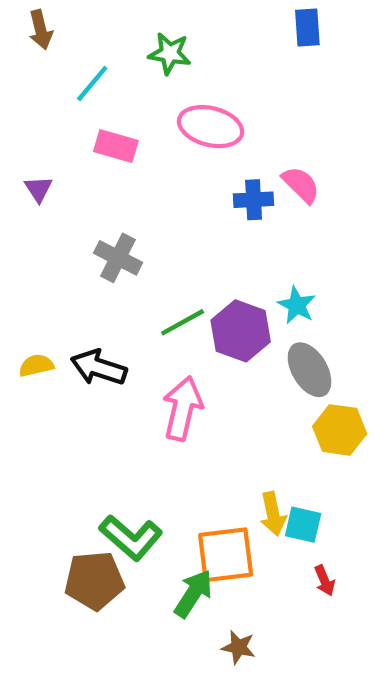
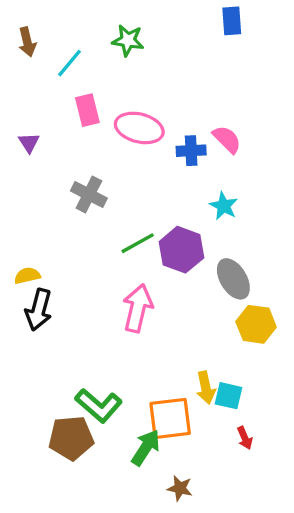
brown arrow: (41, 30) -> (27, 42), moved
pink ellipse: (211, 127) -> (139, 128), moved
pink rectangle: (116, 146) -> (87, 110), turned 60
cyan star: (297, 305) -> (224, 206), moved
black arrow: (99, 368) -> (39, 310), moved, turned -93

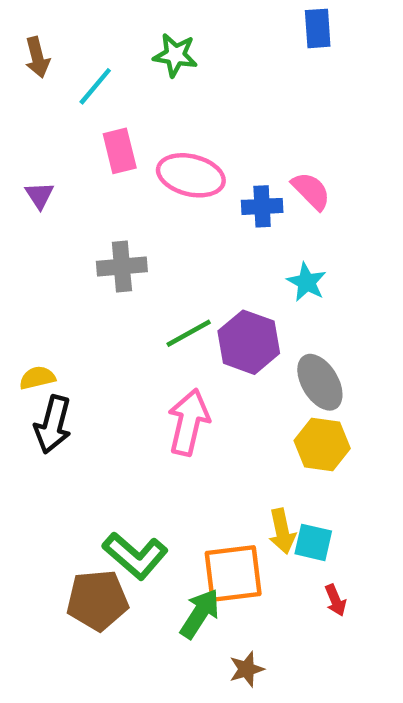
gray cross: (89, 195) -> (122, 267), turned -32
yellow hexagon: (256, 324) -> (322, 445), moved
brown star: (180, 488) -> (246, 669), turned -30

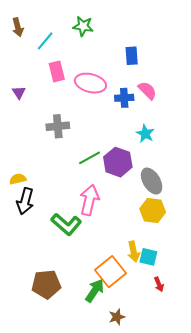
blue rectangle: (318, 28) -> (132, 56), moved
green L-shape: (135, 556) -> (66, 224), moved
orange square: (233, 574) -> (110, 272), turned -32

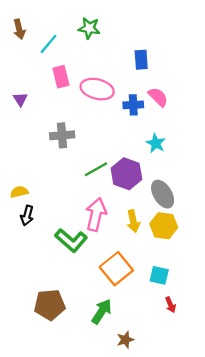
black arrow: (25, 201) -> (27, 216), size x0.7
yellow arrow: (134, 252) -> (133, 221), moved
orange square: (110, 272) -> (116, 269), moved

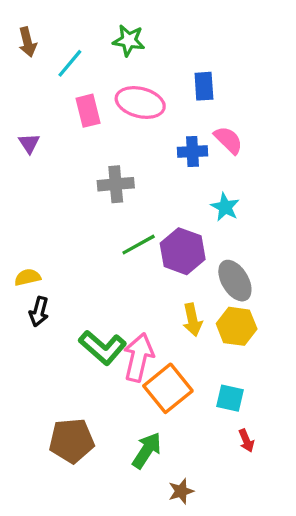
pink ellipse: (97, 89) -> (140, 103), moved
gray cross: (62, 135) -> (116, 184), moved
pink arrow: (96, 214) -> (139, 357), moved

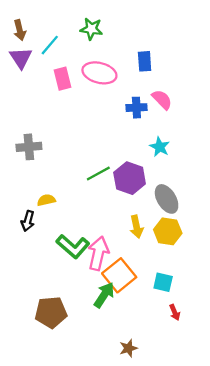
purple triangle: (29, 143) -> (21, 58), moved, size x1.5
gray cross: (116, 184) -> (29, 147), moved
yellow semicircle: (27, 277) -> (46, 200), moved
green arrow: (147, 450) -> (104, 295), moved

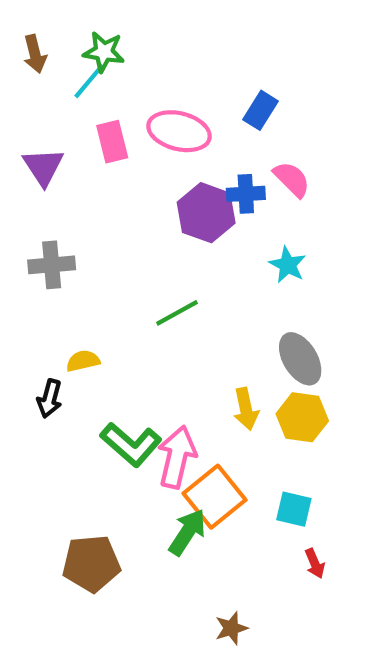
green star: (91, 29) -> (104, 52), moved
purple triangle: (21, 58) -> (43, 167), moved
blue rectangle: (145, 61) -> (260, 110), turned 36
purple hexagon: (130, 178) -> (206, 213), moved

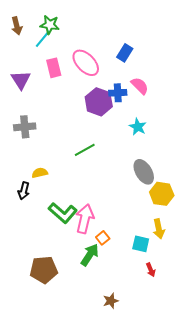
pink ellipse: (179, 131) -> (86, 63), turned 32
yellow arrow: (246, 409) -> (159, 229), moved
yellow hexagon: (302, 417) -> (162, 194), moved
orange square: (215, 497) -> (103, 238), size x0.5

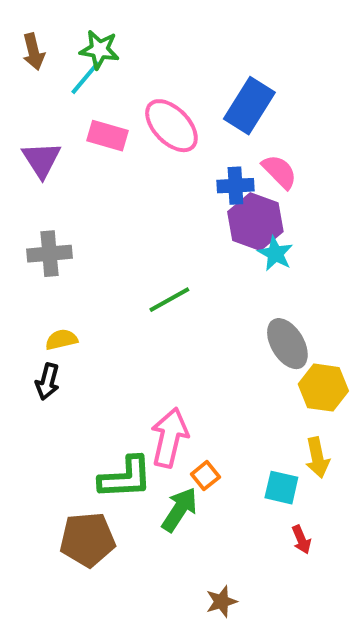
blue rectangle: (125, 53) -> (249, 106), size x1.5
pink rectangle: (54, 68) -> (107, 136), turned -60
purple hexagon: (99, 102) -> (255, 222), moved
yellow semicircle: (40, 173) -> (61, 340), moved
green L-shape: (63, 213) -> (125, 478), moved, turned -44

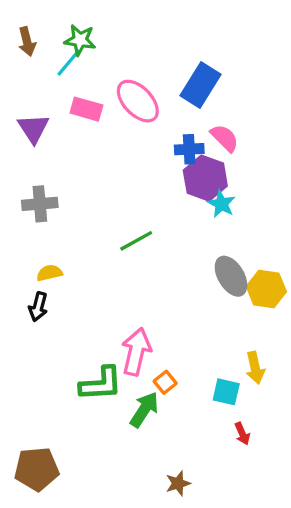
yellow hexagon: (323, 388) -> (266, 289), moved
brown pentagon: (87, 540) -> (37, 469), moved

